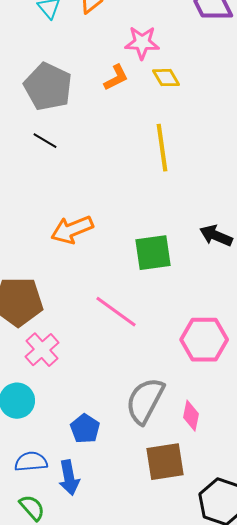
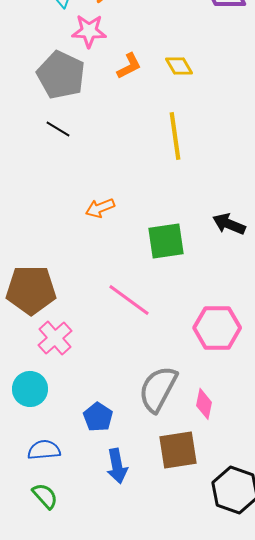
pink star: (142, 43) -> (89, 31), moved
orange arrow: (72, 230) -> (100, 208), moved, size x0.7
blue arrow: (69, 478) -> (117, 466), moved

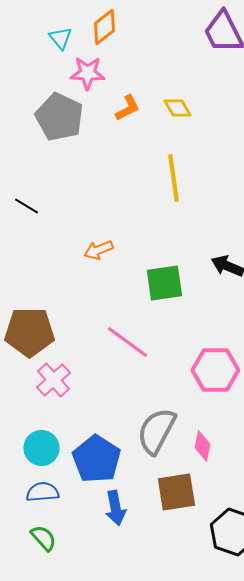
black line: (58, 129) -> (26, 206), moved
cyan circle: (30, 389) -> (41, 448), moved
blue pentagon: (98, 417) -> (96, 459), size x1.6

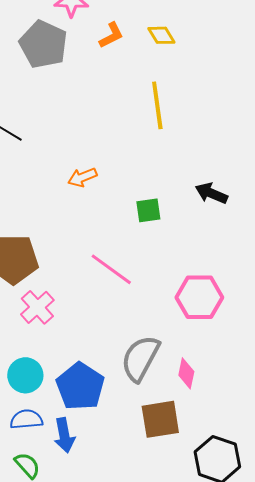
green square: (164, 283) -> (148, 210), size x0.7
blue arrow: (115, 508) -> (64, 435), moved

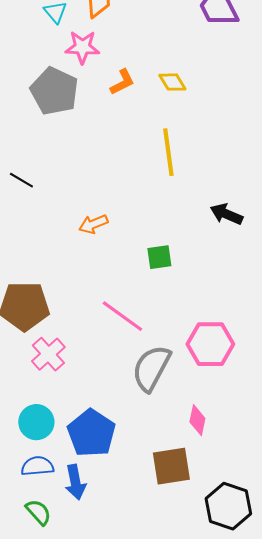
black arrow: (211, 193) -> (226, 214), moved
gray semicircle: (140, 358) -> (151, 368), moved

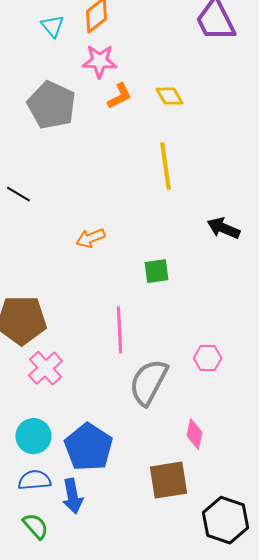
pink star: (82, 47) -> (100, 61), moved
pink line: (122, 316) -> (120, 330), turned 51
pink hexagon: (210, 344) -> (208, 358), size x0.6

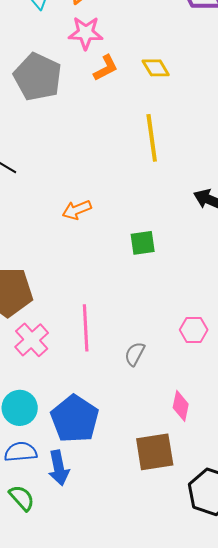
pink line: (120, 330) -> (86, 328), moved
gray semicircle: (149, 382) -> (135, 354), size x0.5

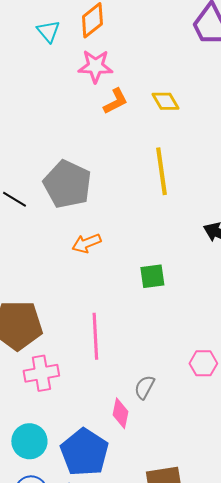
gray pentagon: (38, 77) -> (67, 184), moved
pink line: (86, 328) -> (95, 336), moved
pink cross: (32, 340) -> (41, 373), turned 32
pink diamond: (181, 406) -> (120, 413), moved

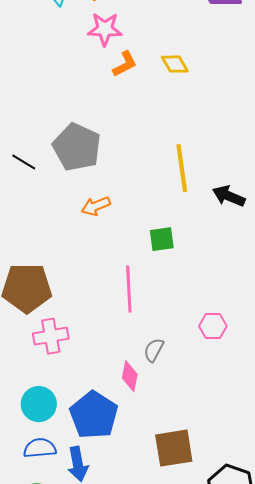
yellow line: (161, 171) -> (182, 168), moved
pink line: (95, 336) -> (129, 289), moved

